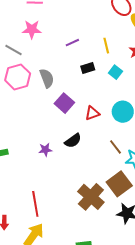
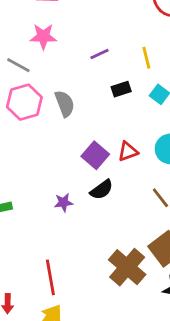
purple square: (64, 103) -> (95, 155), moved

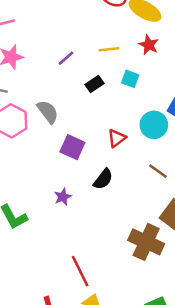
yellow line: (146, 58) -> (109, 49), turned -66
purple square: (95, 155) -> (72, 147), moved
purple star: (64, 202) -> (63, 197), moved

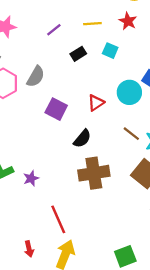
gray semicircle: (48, 112) -> (36, 77), turned 65
purple star: (63, 197) -> (31, 178), moved
brown cross: (146, 242) -> (94, 173), moved, turned -36

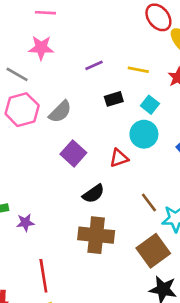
cyan circle: (129, 92) -> (144, 134), moved

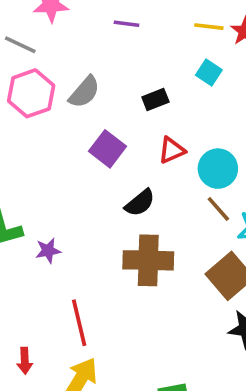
purple line: (94, 65) -> (126, 24), turned 36
yellow line: (138, 70) -> (209, 27), moved
black rectangle: (114, 99) -> (155, 99), moved
cyan circle: (144, 134) -> (218, 169), moved

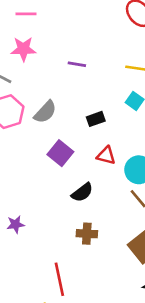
red triangle: (172, 150) -> (106, 156), turned 36
brown cross: (148, 260) -> (87, 234), size x0.6
red line: (79, 323) -> (59, 279), moved

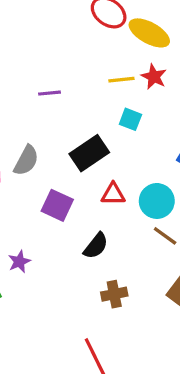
black rectangle: (96, 119) -> (89, 153), size x1.6
purple star: (16, 224) -> (19, 262), moved

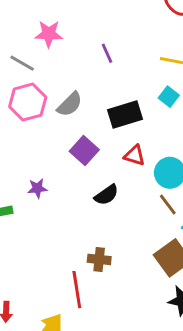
purple line: (49, 93) -> (107, 53), turned 54
brown cross: (114, 294) -> (99, 259), moved

